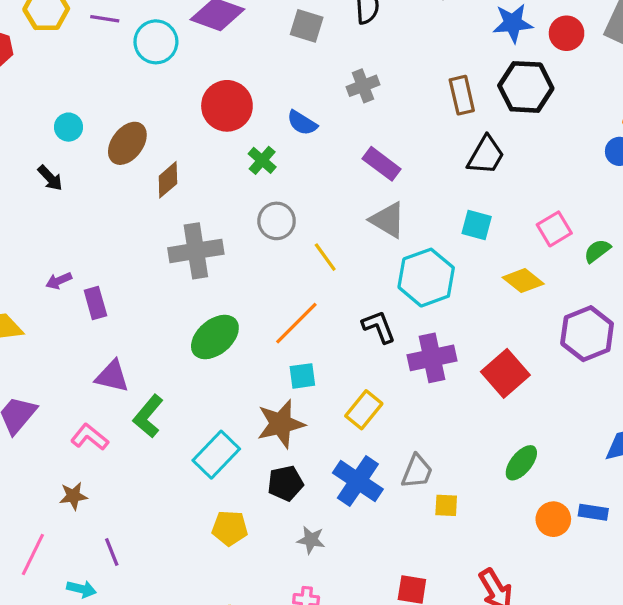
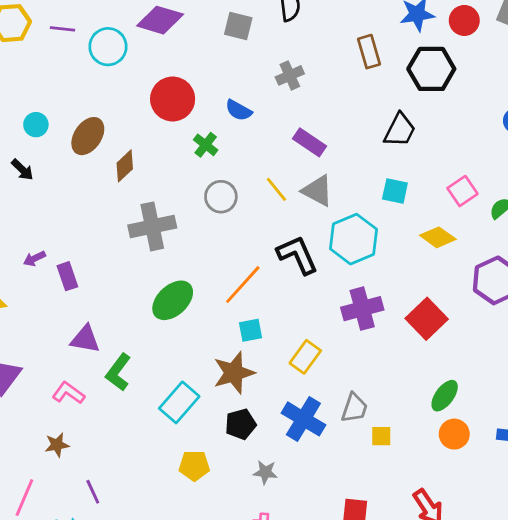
brown rectangle: (462, 95) -> (369, 52), moved
yellow line: (325, 257) -> (276, 189), moved
black L-shape: (379, 327) -> (297, 255), moved, size x1.4
orange circle: (553, 519) -> (454, 434), moved

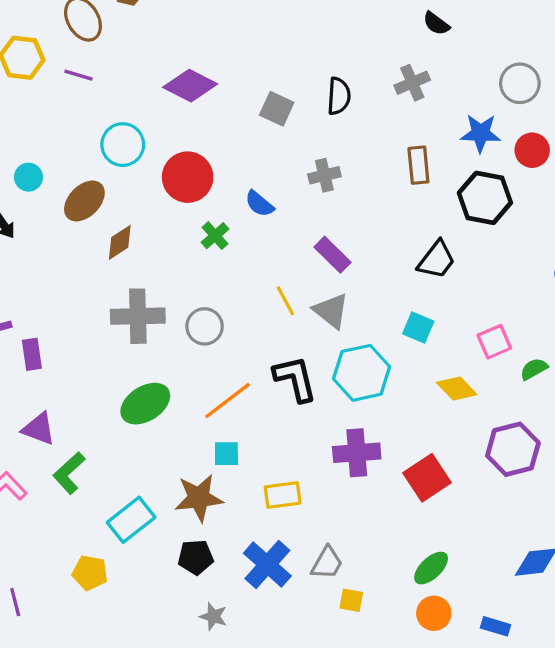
cyan circle: (108, 47) -> (123, 145), moved
gray circle: (221, 197) -> (205, 326), moved
yellow rectangle: (305, 357) -> (283, 495), turned 36
yellow pentagon: (194, 466) -> (90, 573), moved

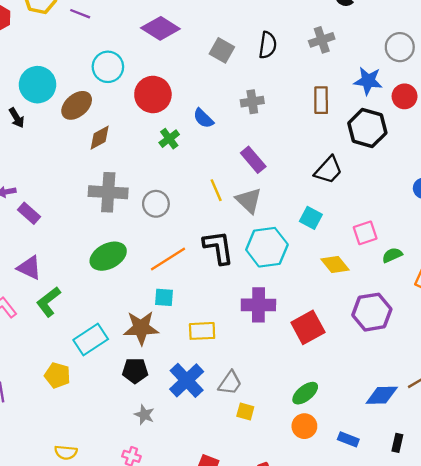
cyan circle: (28, 177) -> (38, 85), size x1.8
purple rectangle: (32, 354) -> (29, 213), turned -45

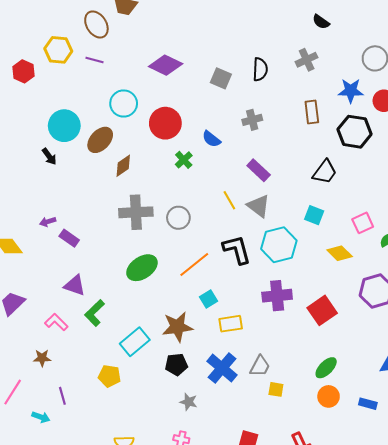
cyan square: (164, 297) -> (209, 299), moved, turned -30

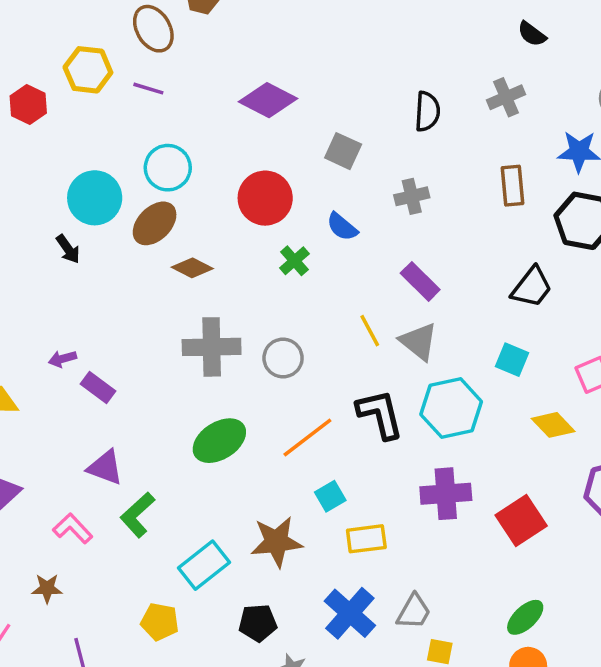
gray square: (221, 78) -> (343, 151), moved
cyan circle: (124, 104) -> (168, 168), moved
brown diamond: (123, 166) -> (192, 268), turned 60
black pentagon: (176, 364) -> (258, 623), moved

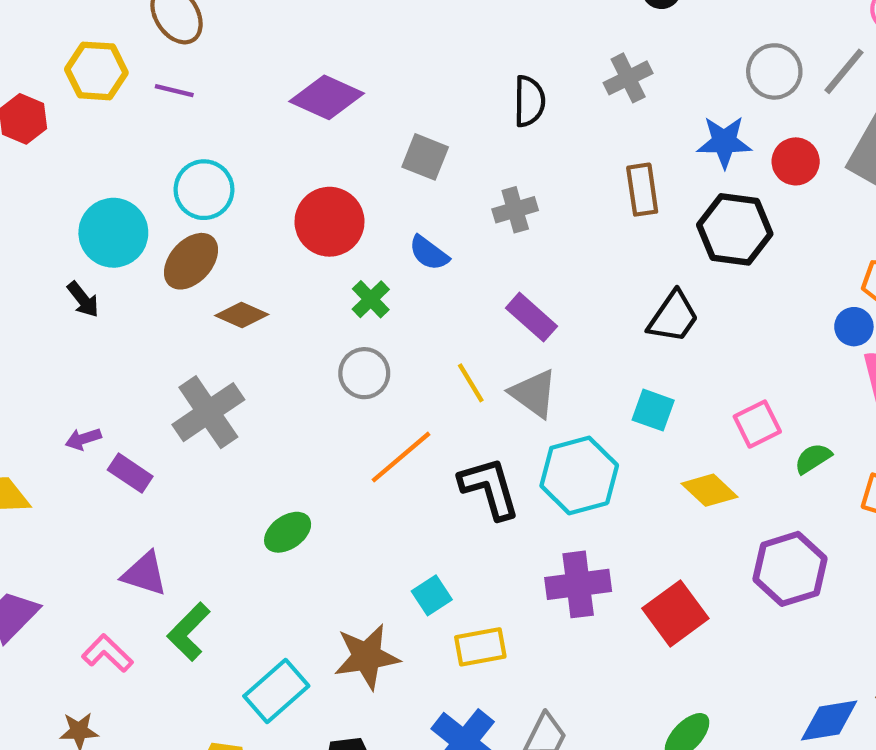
gray cross: (212, 347) -> (208, 412), moved, turned -30
gray circle: (283, 358) -> (364, 373), moved
orange line: (307, 438) -> (401, 457), moved
green ellipse: (219, 441) -> (288, 532), size x0.7

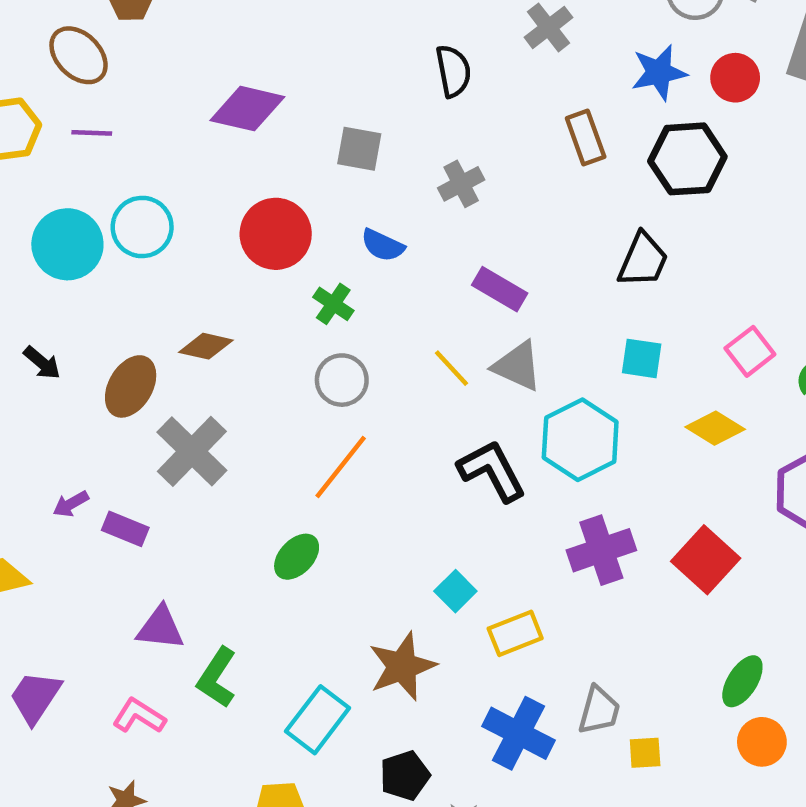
cyan circle: (113, 233) -> (67, 244), moved
brown ellipse: (191, 261) -> (131, 386), moved
orange line: (401, 457) -> (341, 467), moved

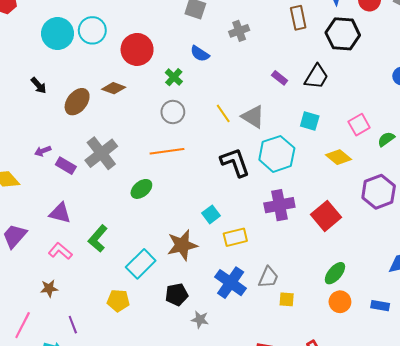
red circle: (276, 234) -> (137, 49), moved
purple rectangle: (500, 289) -> (280, 78), moved, size x0.7
gray cross: (192, 451) -> (101, 153), moved
orange line: (341, 467) -> (167, 151), turned 36
purple triangle: (160, 628) -> (60, 213), moved

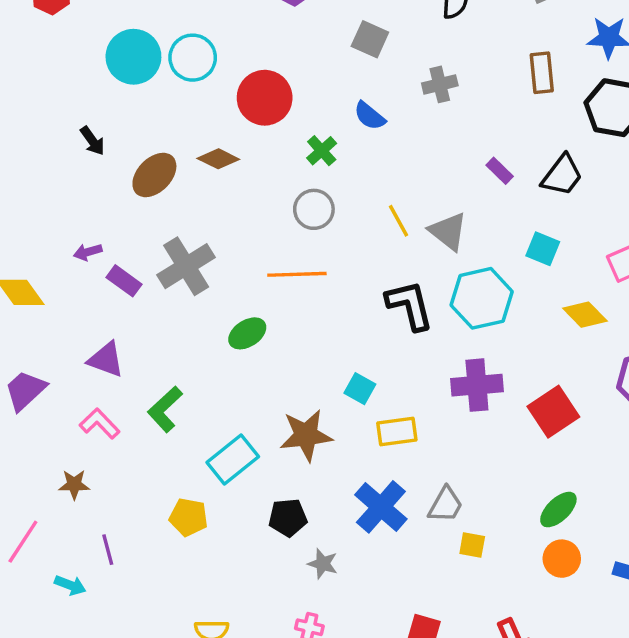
cyan square: (211, 214) -> (360, 389), turned -30

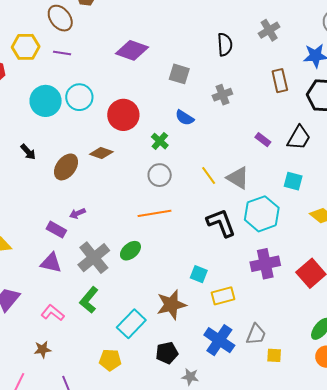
purple arrow: (88, 252) -> (77, 213), moved
gray cross: (186, 266) -> (94, 258), moved
purple triangle: (106, 360) -> (51, 263), moved

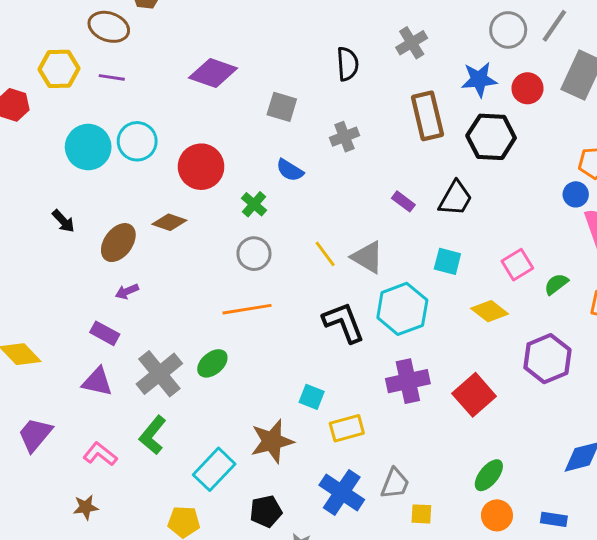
brown ellipse: (60, 18) -> (109, 27), turned -32
brown rectangle: (280, 81) -> (427, 116), size x1.4
purple arrow: (77, 213) -> (127, 291), moved

